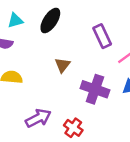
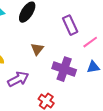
purple arrow: (38, 118) -> (18, 79), moved

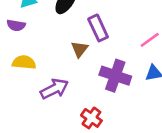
purple rectangle: (70, 25) -> (98, 28), moved

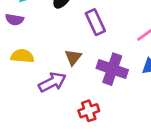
brown triangle: (80, 49) -> (73, 57), moved
red cross: (91, 118) -> (89, 111), turned 36

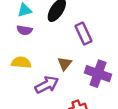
purple semicircle: (15, 20) -> (25, 30), moved

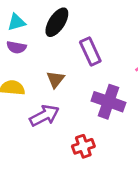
brown triangle: (65, 64) -> (55, 79), moved

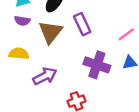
brown triangle: (55, 79) -> (50, 32), moved, size x1.6

